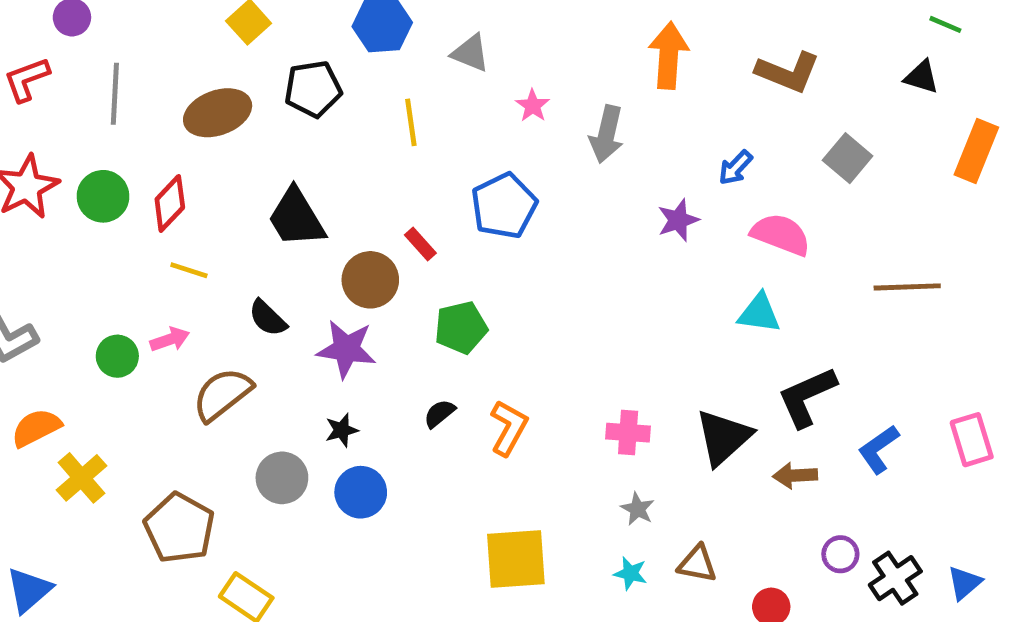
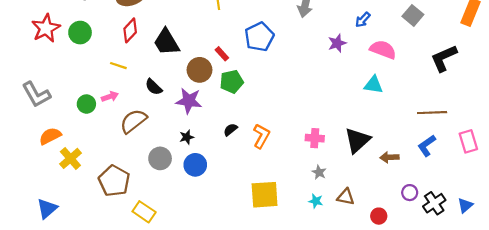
red diamond: (170, 203) -> (130, 30), moved
brown line: (907, 287) -> (432, 113), moved
green pentagon: (461, 328) -> (232, 82), moved
black L-shape: (807, 397) -> (444, 58), moved

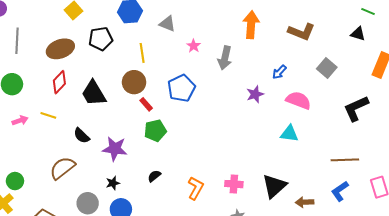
brown circle: (200, 70) -> (134, 82), moved
pink arrow: (110, 97) -> (20, 120), moved
green circle: (86, 104) -> (15, 181), moved
orange L-shape: (261, 136) -> (196, 188), moved

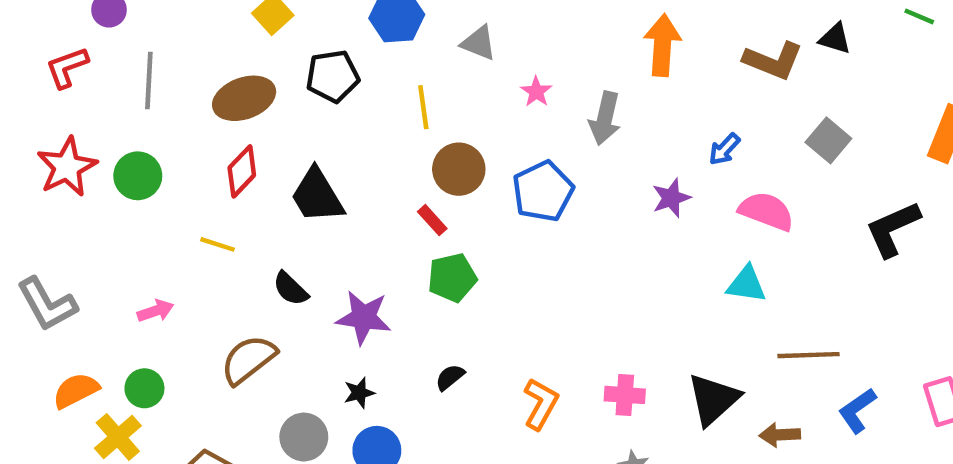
black triangle: (358, 34) -> (835, 39), moved
brown circle: (134, 82) -> (459, 169), moved
blue pentagon: (181, 88) -> (543, 191), moved
pink arrow: (20, 120) -> (155, 311), moved
brown line: (345, 160) -> (809, 355), moved

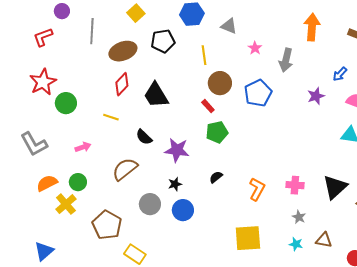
gray line: (149, 81) -> (92, 31), moved
green circle: (138, 176) -> (66, 103), moved

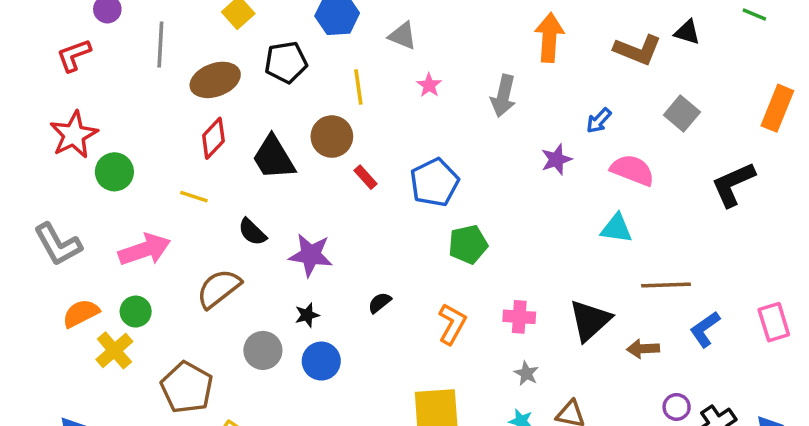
pink star: (255, 48) -> (429, 85), moved
brown circle: (220, 83) -> (332, 137), moved
blue pentagon: (258, 93) -> (434, 182), moved
green pentagon: (217, 132) -> (468, 244), moved
pink arrow: (83, 147) -> (144, 250), size x1.8

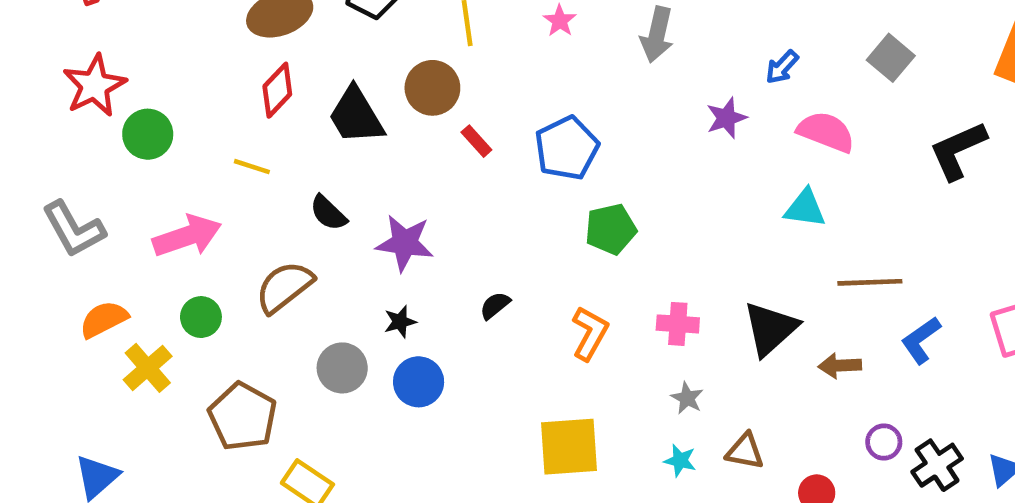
green circle: (136, 312) -> (201, 317), moved

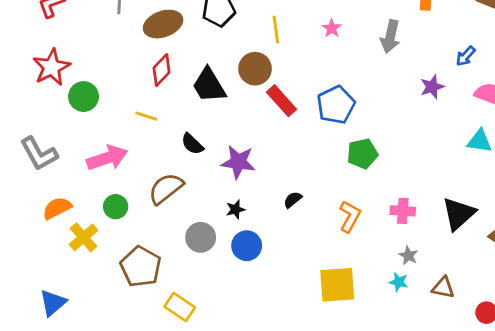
red rectangle: (476, 141) -> (282, 101), size x1.6
cyan star: (680, 461) -> (399, 282), moved

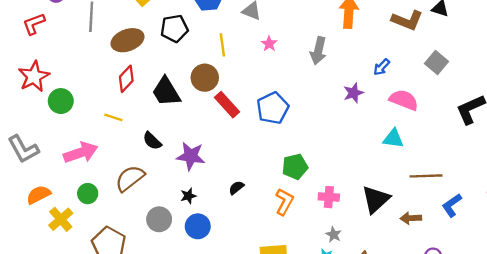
green pentagon: (362, 154) -> (295, 167), moved

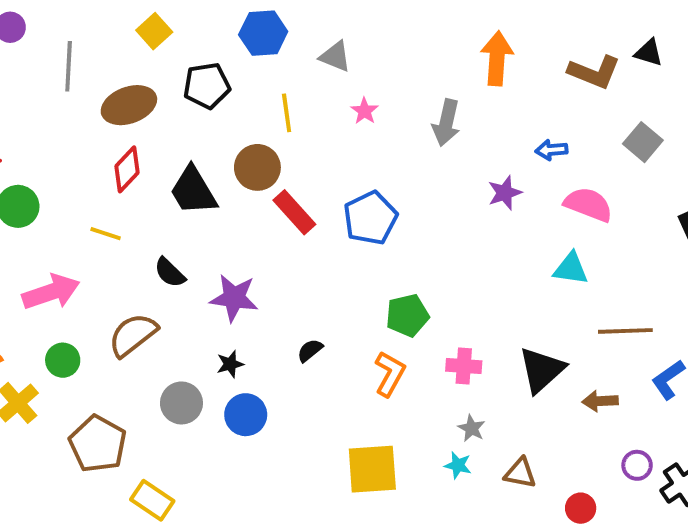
blue arrow: (382, 67) -> (551, 150), turned 42

